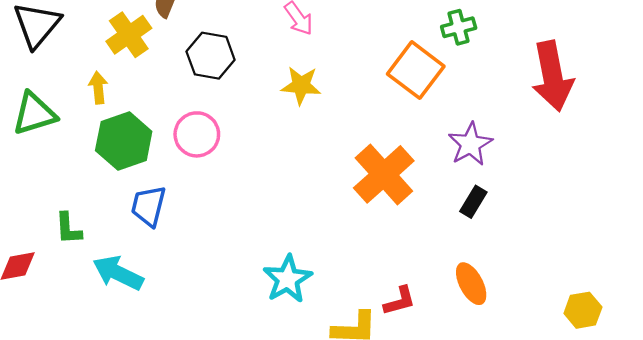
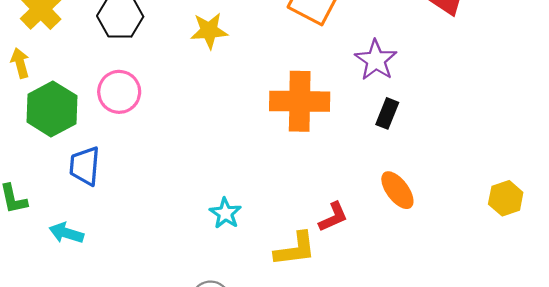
orange cross: (384, 174) -> (300, 101), turned -38
cyan arrow: (118, 273) -> (66, 233), size x0.7
cyan star: (287, 279) -> (225, 213), size x0.7

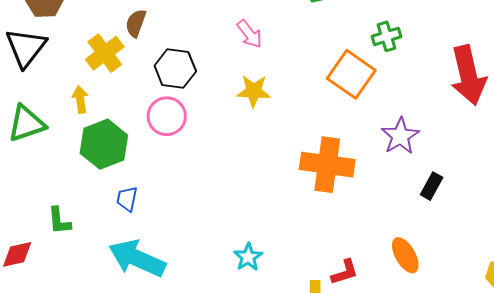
pink circle: (119, 92) -> (167, 116), moved
black rectangle: (387, 113) -> (432, 186), moved
blue trapezoid: (85, 166) -> (127, 199), size x0.7
cyan arrow: (66, 233) -> (137, 258), moved, size x1.8

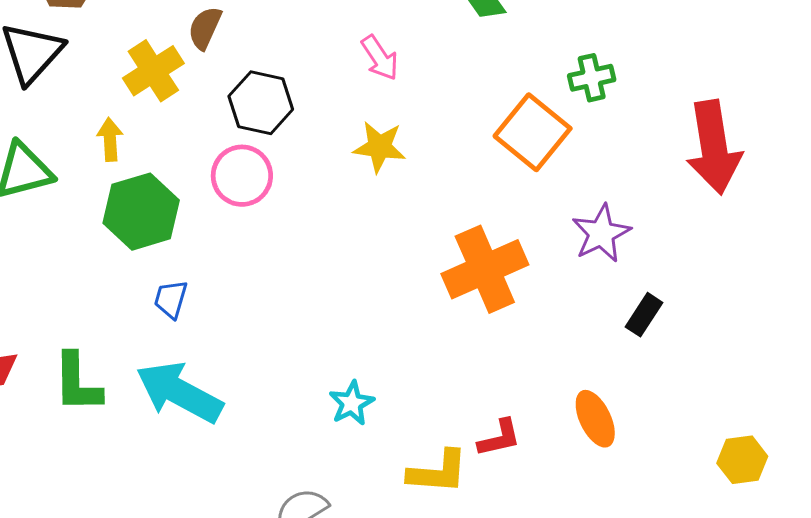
orange cross: (327, 165) -> (485, 269), turned -36
green L-shape: (59, 221) -> (77, 383), moved, size x1.4

